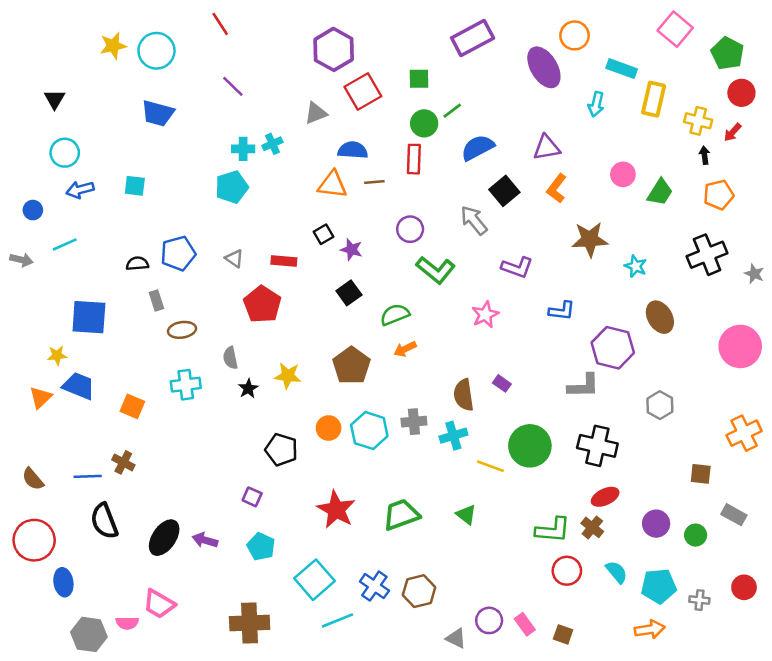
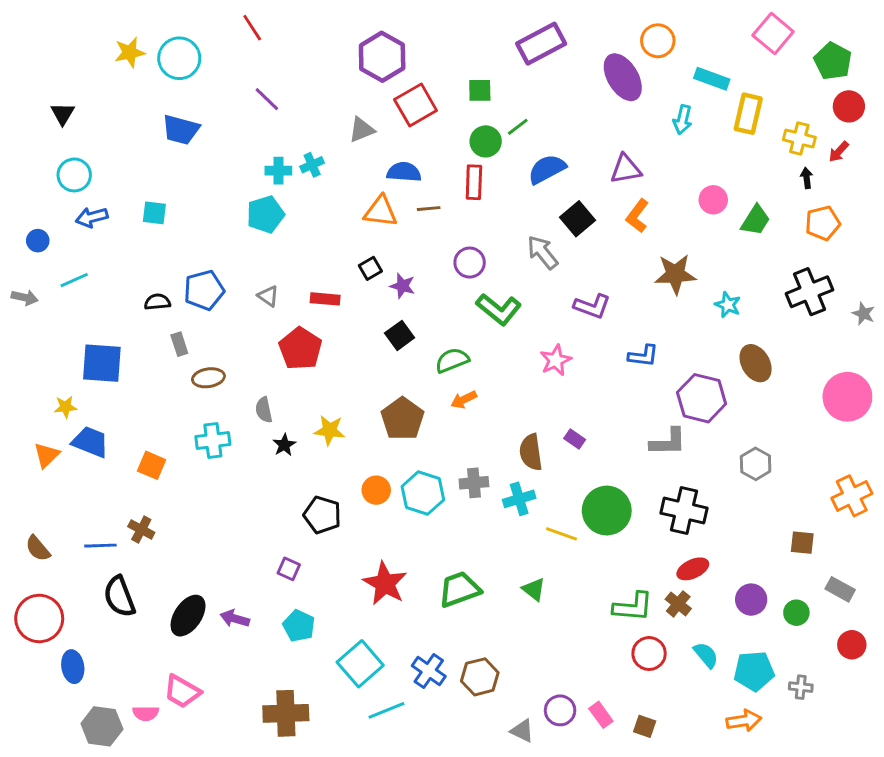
red circle: (744, 587) -> (852, 645), moved

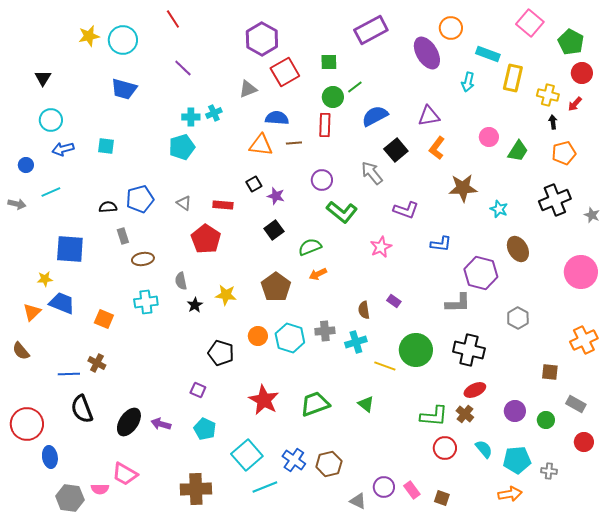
brown semicircle: (531, 452) -> (364, 310), size x0.7
brown semicircle: (38, 548) -> (21, 351), moved

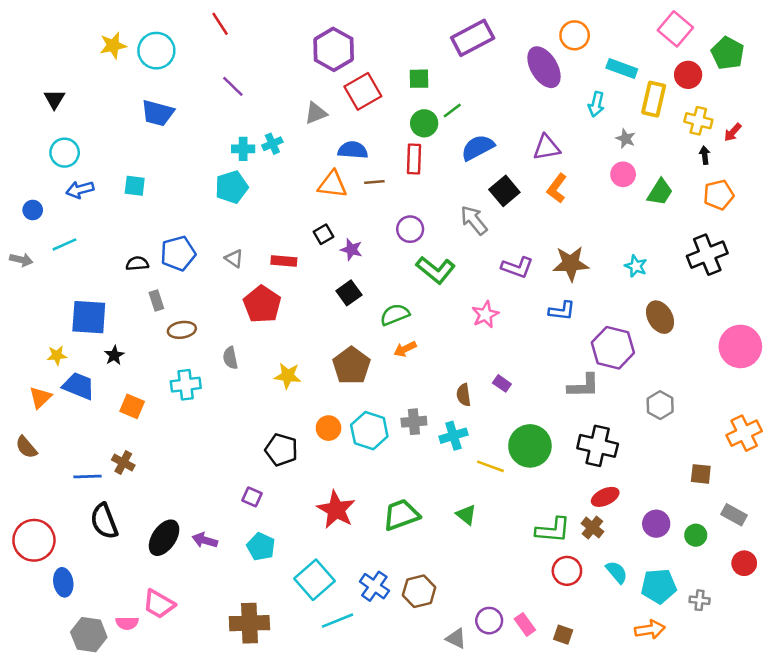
red circle: (582, 73) -> (688, 75), moved
brown star: (463, 188) -> (571, 264), moved
gray star: (592, 215) -> (626, 139), moved
black star: (195, 305) -> (114, 355), moved

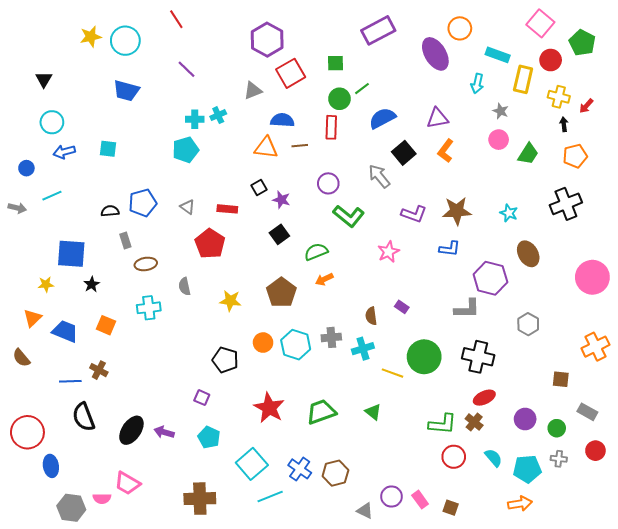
blue trapezoid: (79, 386) -> (65, 331), moved
gray cross: (700, 600) -> (559, 459), moved

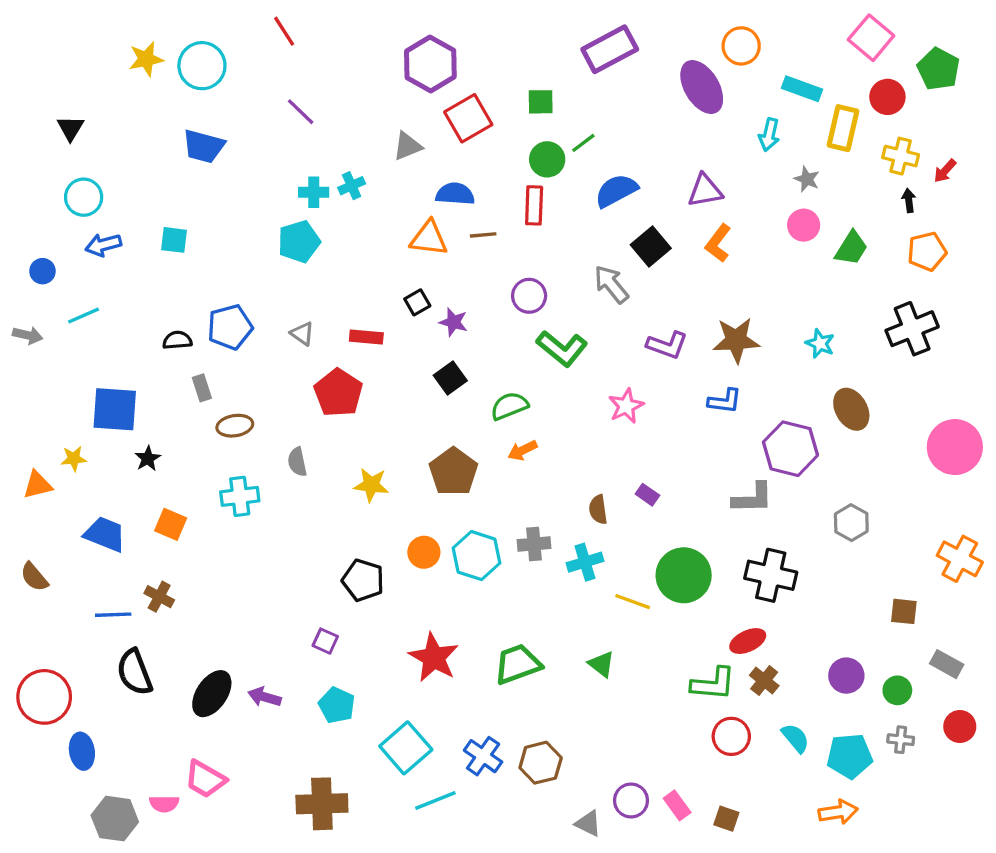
orange triangle: (33, 318) -> (38, 485), moved, turned 30
orange cross: (595, 347) -> (960, 559), turned -36
red ellipse: (484, 398) -> (748, 641), moved

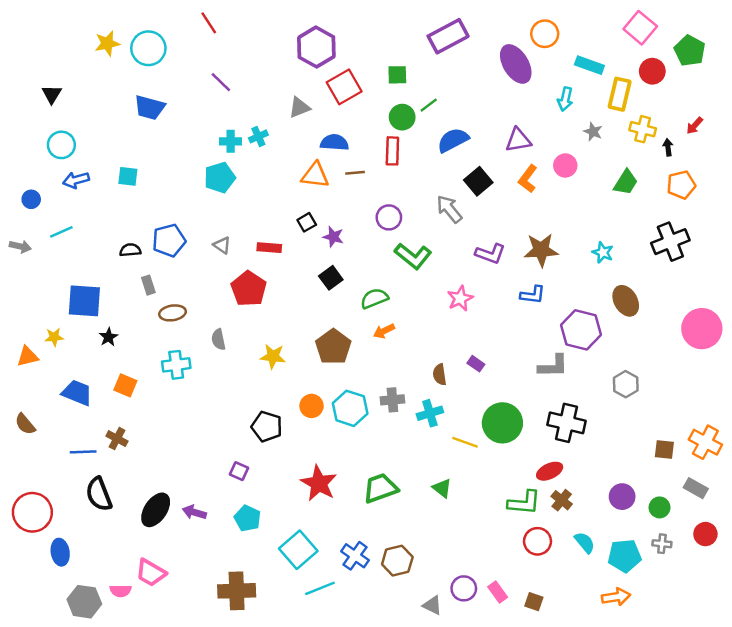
yellow cross: (901, 156) -> (643, 129), moved
pink circle: (804, 225) -> (565, 165), moved
orange cross: (960, 559) -> (705, 442), moved

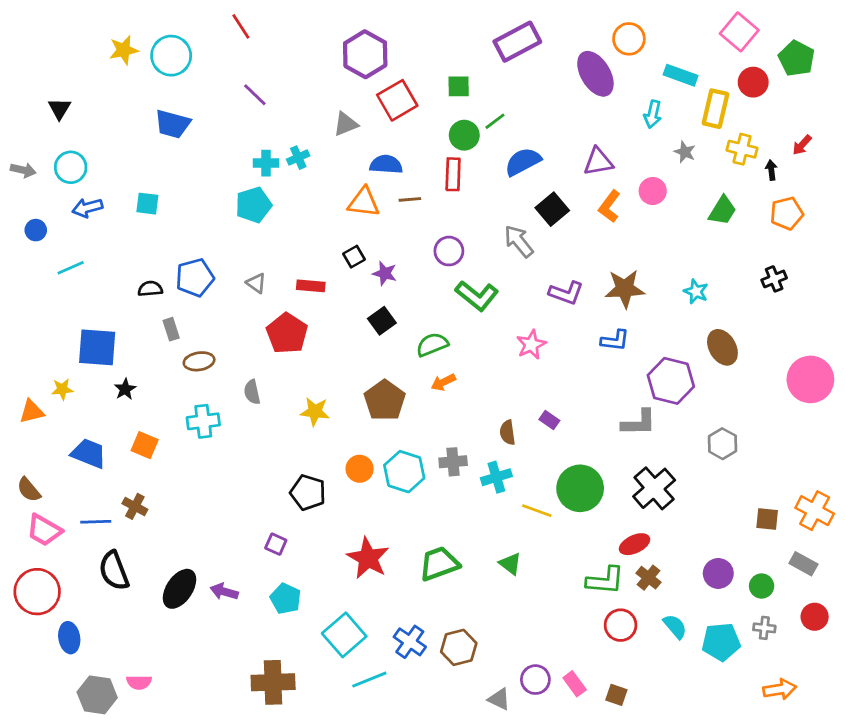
black cross: (670, 242) -> (774, 279), size x0.6
gray arrow: (20, 246) -> (23, 170), moved
black cross: (566, 423) -> (654, 488), turned 36
pink trapezoid: (151, 573) -> (44, 530), moved
orange arrow: (616, 597) -> (780, 689), moved

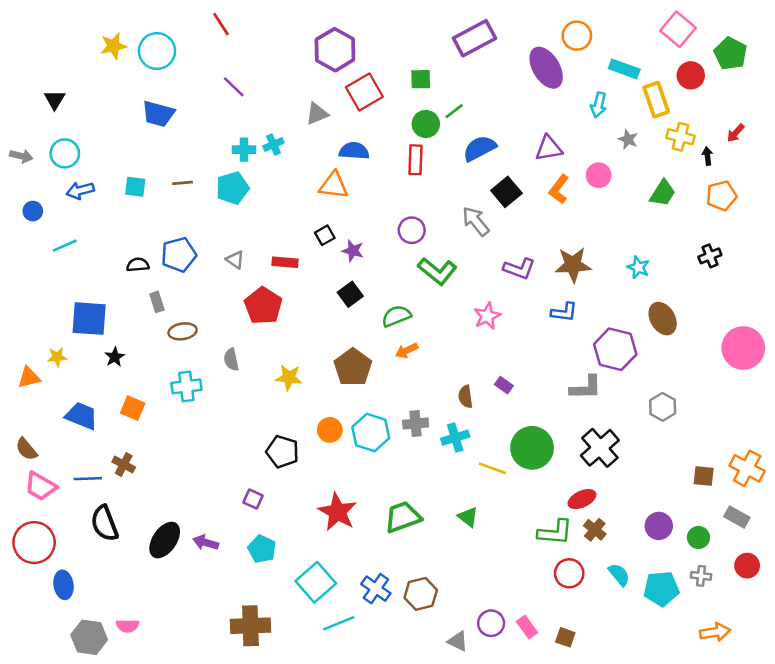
yellow rectangle: (715, 109) -> (656, 100), turned -32
brown line: (410, 199) -> (183, 183), moved

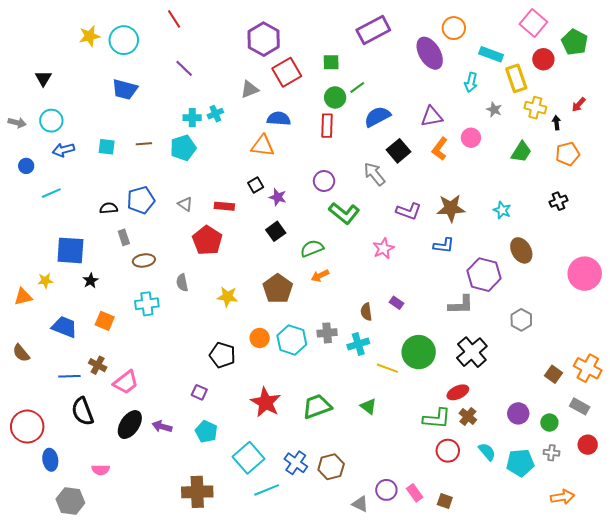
brown square: (704, 476) -> (553, 374), turned 30
pink trapezoid: (40, 486) -> (126, 382), moved, turned -68
pink semicircle: (128, 626) -> (101, 470), moved

